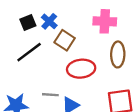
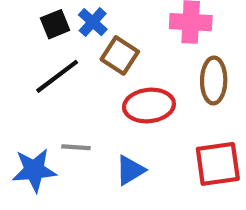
gray line: (50, 95) -> (76, 147), moved

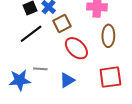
brown square: (120, 55) -> (62, 23), turned 30
red ellipse: (149, 106) -> (76, 48), turned 50

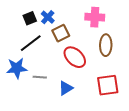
blue star: (20, 80) -> (17, 68), moved

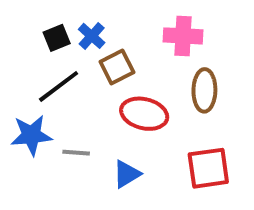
red ellipse: (75, 57) -> (144, 114), turned -30

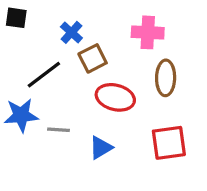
black square: (57, 38) -> (16, 18), moved, turned 30

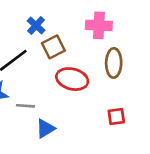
red square: (169, 143) -> (116, 117), size x0.6
blue triangle: (101, 148) -> (45, 129), moved

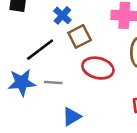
gray line: (25, 106) -> (53, 82), moved

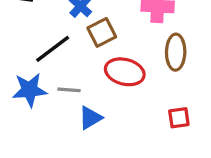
blue triangle: (72, 117) -> (90, 118), moved

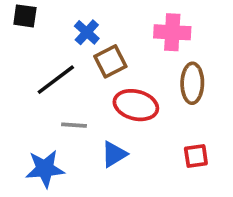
blue star: (30, 90) -> (45, 169), moved
blue triangle: (90, 118) -> (114, 154), moved

